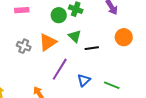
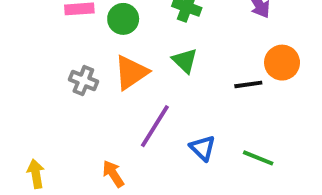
green circle: (59, 15) -> (123, 19), moved
black line: (92, 48) -> (248, 84), moved
blue triangle: (84, 80) -> (203, 148), turned -32

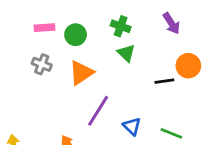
green triangle: (185, 61) -> (126, 53), moved
gray cross: (83, 80) -> (42, 64), moved

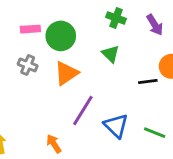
green cross: (121, 26) -> (116, 18), moved
green circle: (76, 35) -> (61, 36), size x1.4
blue triangle: (132, 126) -> (116, 126), size x1.4

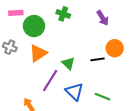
green cross: (116, 18) -> (63, 14), moved
pink rectangle: (30, 29) -> (16, 13), moved
green triangle: (111, 54) -> (68, 63), moved

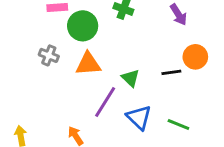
orange triangle: (38, 53) -> (88, 64), turned 30

